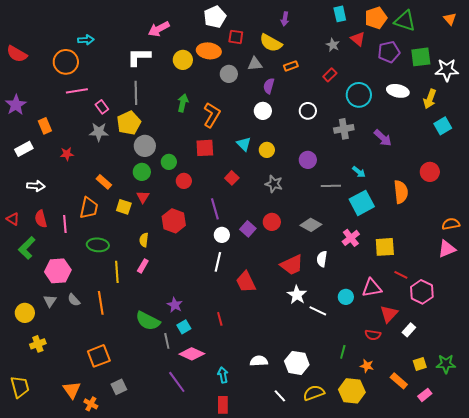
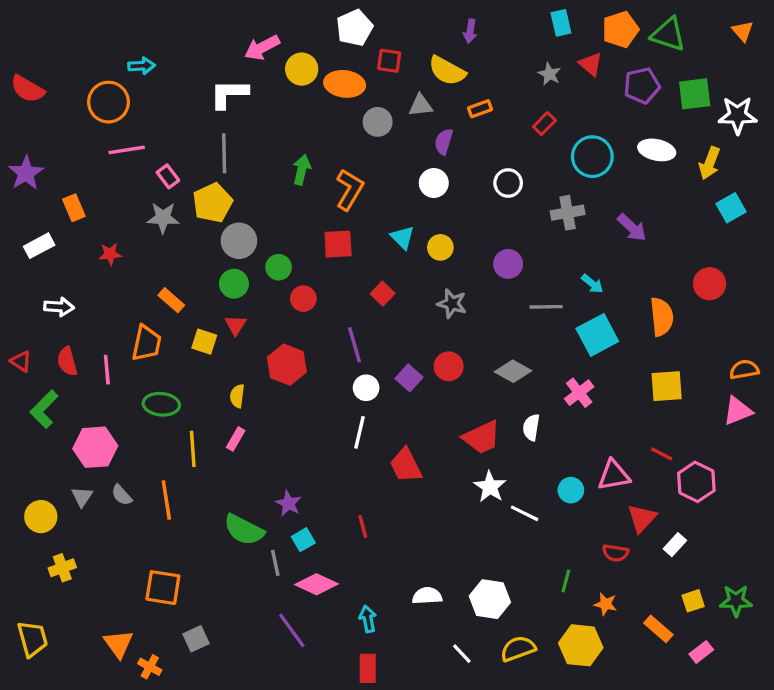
yellow circle: (183, 60) -> (302, 69), moved
yellow square: (385, 247) -> (667, 386), moved
orange square: (99, 356) -> (163, 588), turned 30

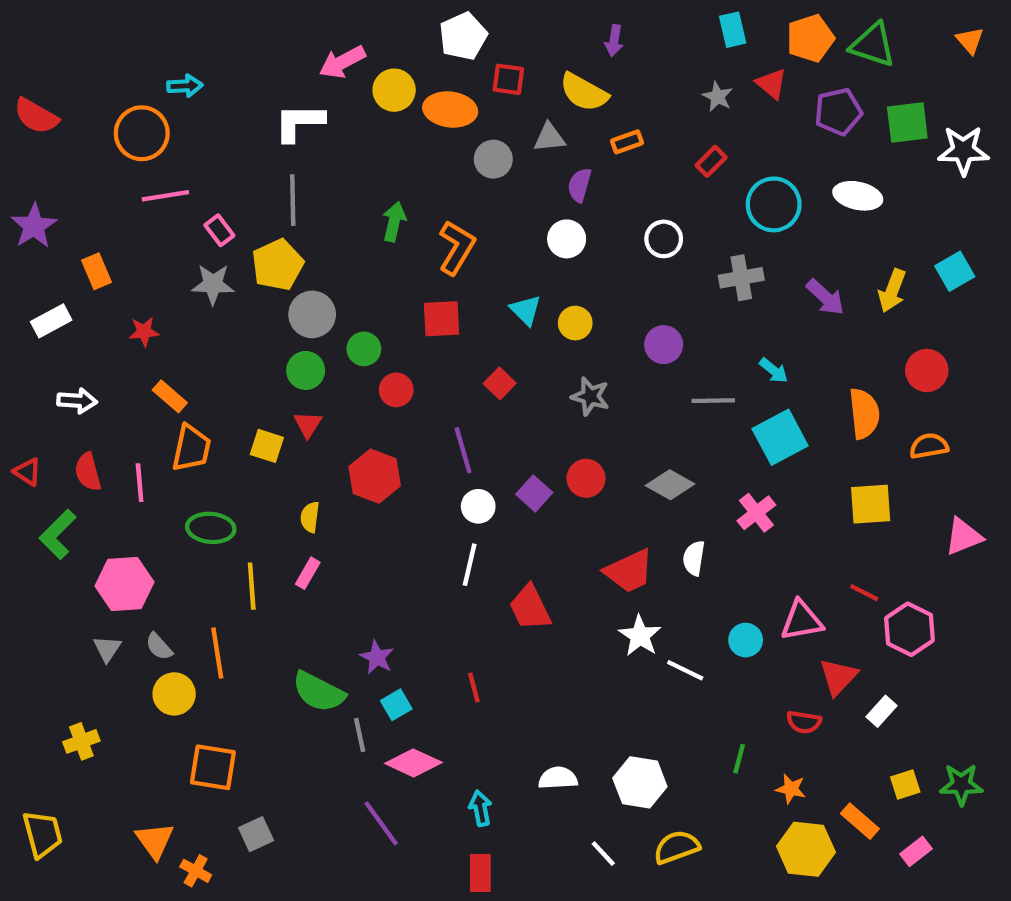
yellow arrow: (710, 163) -> (892, 291), moved
orange rectangle: (171, 300) -> (170, 396), moved
orange semicircle: (744, 370) -> (929, 446), moved
yellow circle: (41, 517) -> (174, 694), moved
yellow hexagon: (581, 645) -> (806, 849), moved

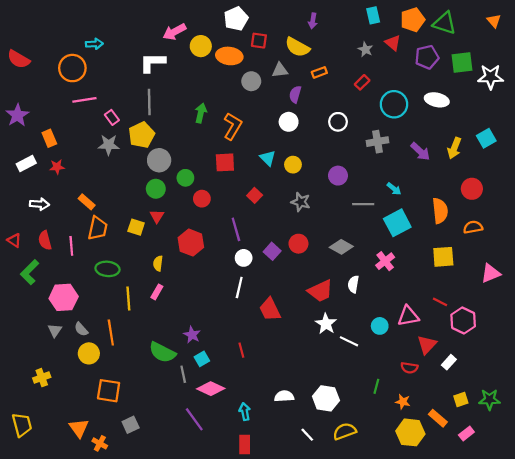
red star: (144, 332) -> (57, 167), moved

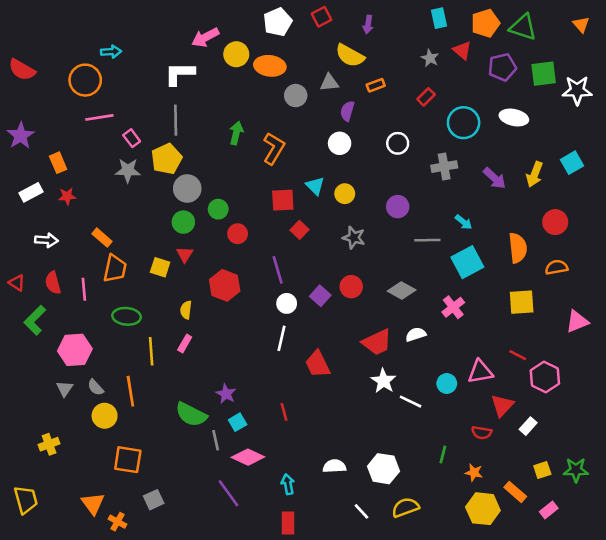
red square: (259, 41) -> (322, 17), moved, turned -35
red square: (225, 162) -> (283, 200), moved
white semicircle: (353, 284) -> (416, 334), turned 63

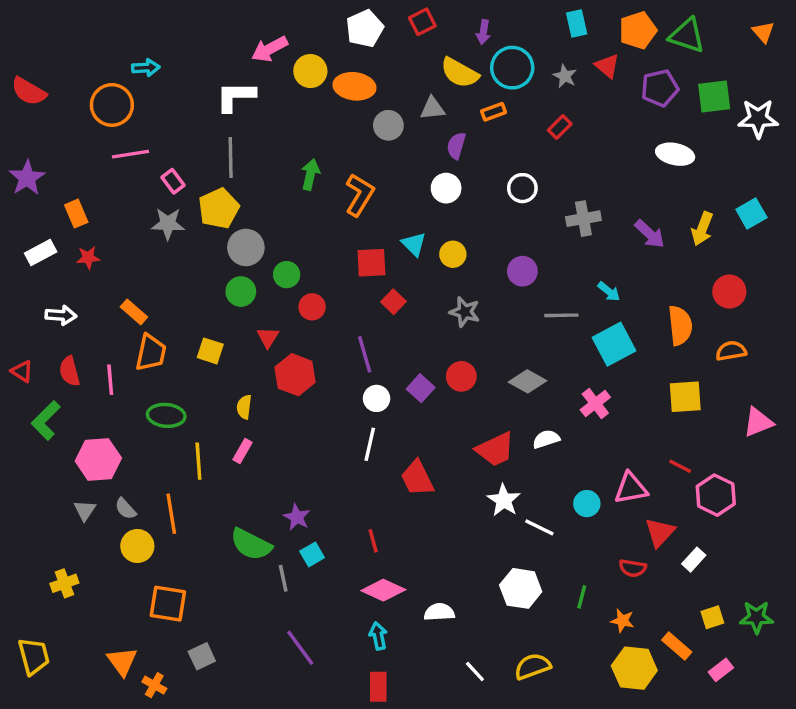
cyan circle: (464, 123) -> (512, 68), moved
red triangle: (185, 254) -> (268, 337), moved
pink diamond: (248, 457) -> (383, 590), moved
white hexagon: (383, 469) -> (521, 588), moved

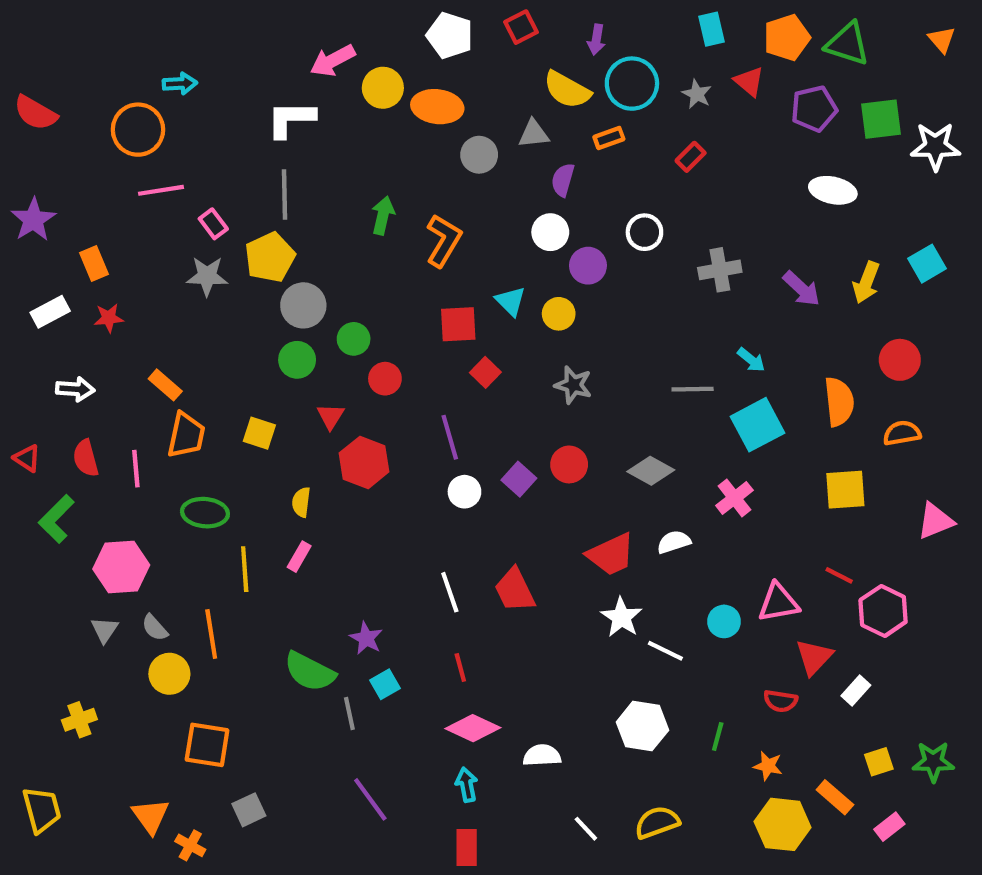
white pentagon: (365, 29) -> (450, 35), turned -30
purple circle: (522, 271) -> (588, 266), moved
white line: (370, 444) -> (450, 592), moved, turned -32

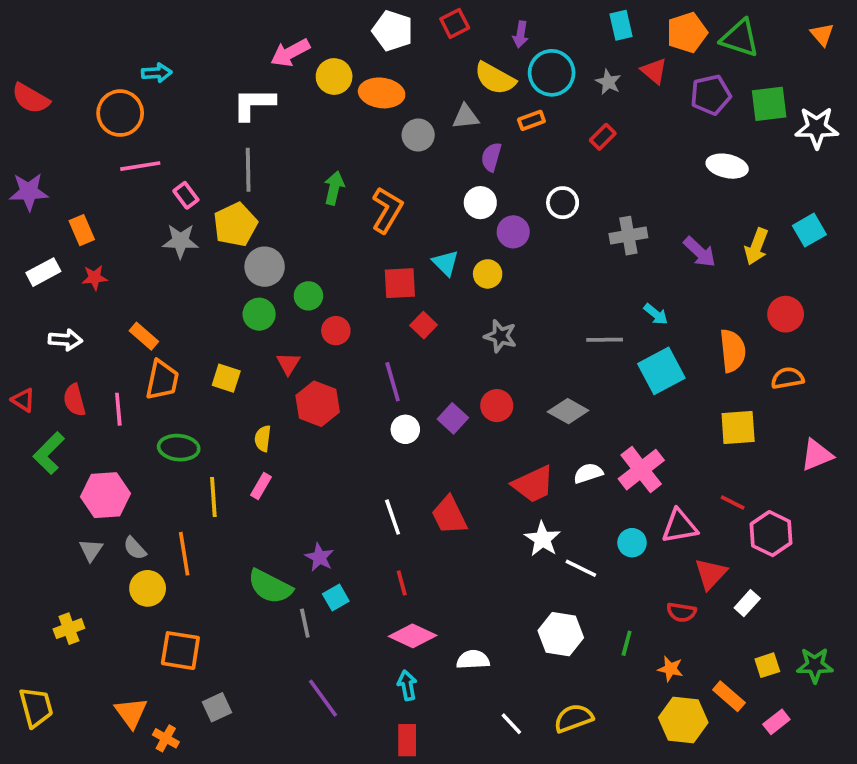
purple star: (33, 220) -> (29, 192), turned 30
pink cross: (734, 498) -> (641, 470), moved, size x1.4

